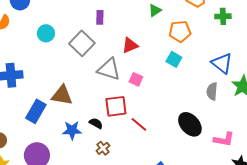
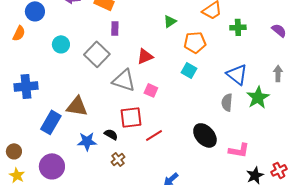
red line: (139, 124) -> (154, 135), turned -72

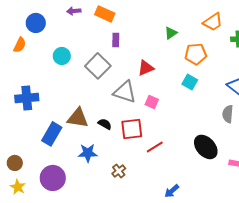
black semicircle: (111, 134) -> (105, 124), moved

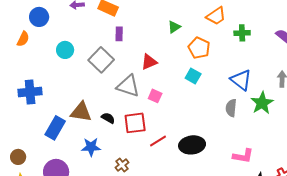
orange pentagon: (196, 54) -> (199, 48), turned 30
black ellipse: (206, 147) -> (192, 145), moved, turned -55

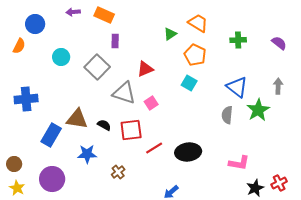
orange trapezoid: (216, 16) -> (198, 23), moved, turned -115
pink square: (155, 96) -> (151, 103), turned 32

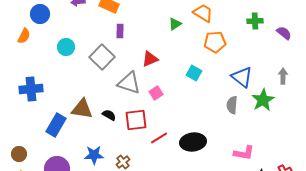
green cross: (238, 40) -> (255, 21), moved
orange pentagon: (195, 55) -> (215, 42), moved, turned -30
blue star: (87, 154) -> (94, 155), moved

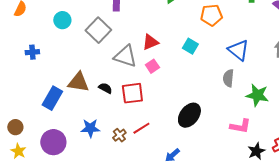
red triangle: (150, 59) -> (150, 42), moved
blue cross: (31, 89) -> (32, 52), moved, size x0.6
green star: (263, 100) -> (257, 95), moved, turned -30
red line: (159, 138) -> (141, 128), moved
black ellipse: (193, 142) -> (189, 115), turned -45

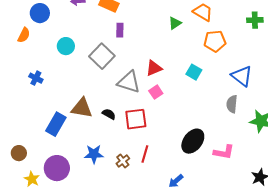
blue cross: (32, 52) -> (36, 78), turned 32
pink L-shape: (240, 126) -> (224, 152), moved
red line: (141, 128) -> (145, 154), turned -42
yellow star: (18, 151) -> (32, 179), moved

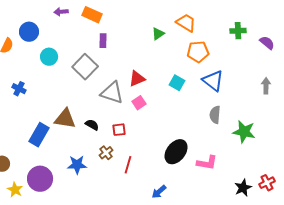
blue circle: (40, 13) -> (29, 32), moved
blue triangle: (242, 76) -> (213, 81), moved
red square: (136, 119) -> (119, 130), size x0.6
brown cross: (123, 161) -> (106, 153), moved

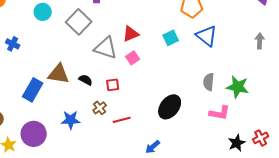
cyan square: (177, 83) -> (171, 38), turned 35
gray semicircle: (215, 115) -> (209, 82), moved
pink L-shape: (207, 163) -> (220, 113), moved
red line: (128, 165) -> (122, 120), turned 60

